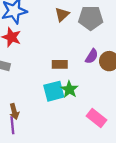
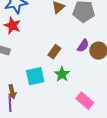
brown rectangle: (60, 64) -> (54, 52), turned -56
cyan square: (54, 91) -> (35, 76), moved

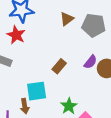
green star: (62, 74) -> (69, 106), moved
brown arrow: (12, 92) -> (25, 106), moved

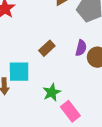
purple semicircle: (90, 62) -> (81, 48), turned -32

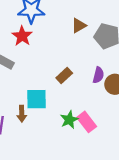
pink rectangle: (70, 111) -> (87, 122), moved

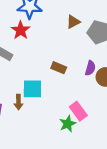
brown rectangle: (64, 75) -> (59, 68), turned 64
green star: (69, 120) -> (68, 124), moved

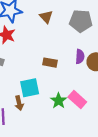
brown triangle: (73, 22) -> (46, 17), moved, turned -32
green star: (68, 124) -> (59, 101), moved

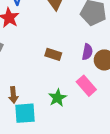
cyan square: (30, 88) -> (25, 113), moved
pink rectangle: (77, 100) -> (86, 86), moved

